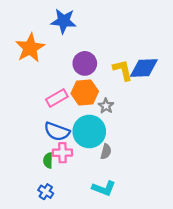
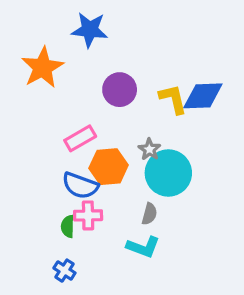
orange hexagon: (85, 92) -> (109, 167), moved
cyan circle: (89, 131) -> (168, 173), moved
cyan L-shape: (104, 188) -> (143, 247), moved

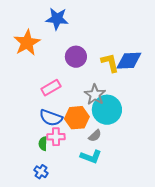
gray star: (149, 149) -> (95, 95), size x1.5
orange hexagon: (109, 167) -> (77, 118), moved
gray semicircle: (149, 214) -> (95, 136), turned 32

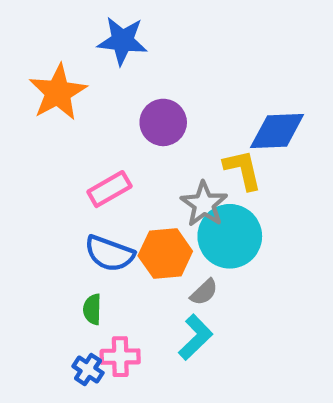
yellow L-shape: (110, 63) -> (243, 170), moved
pink cross: (56, 137) -> (120, 357), moved
cyan L-shape: (91, 157) -> (195, 337), turned -65

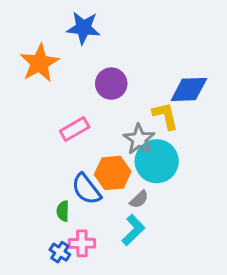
blue semicircle: (109, 253) -> (86, 189), moved, turned 32

